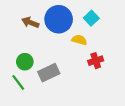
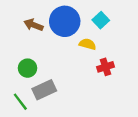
gray rectangle: (49, 73) -> (44, 90), moved
green line: (18, 82) -> (20, 102), moved

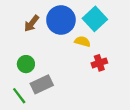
cyan square: (101, 20) -> (95, 19), size x1.5
brown arrow: (34, 25) -> (32, 23), turned -72

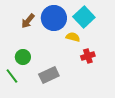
gray rectangle: (42, 84) -> (49, 75), moved
green line: (19, 96) -> (12, 76), moved

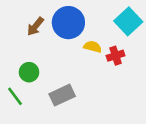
cyan square: (84, 17) -> (128, 21), moved
red cross: (88, 56) -> (116, 56), moved

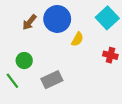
yellow semicircle: (93, 47) -> (77, 39), turned 104
red cross: (116, 56) -> (110, 55), moved, turned 32

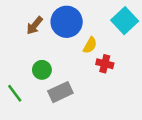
red cross: (110, 55) -> (105, 64), moved
green circle: (24, 61) -> (42, 70), moved

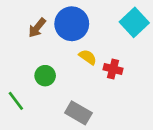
yellow semicircle: (90, 45) -> (88, 57), moved, turned -84
gray rectangle: (60, 92) -> (78, 113), moved, turned 55

